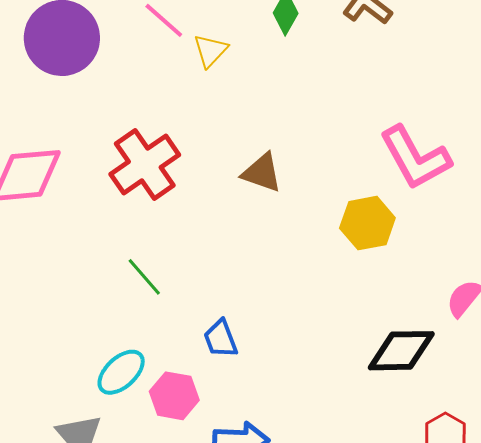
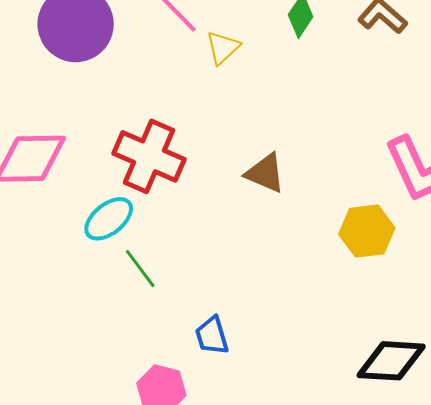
red cross: (145, 164) -> (149, 156), turned -36
cyan ellipse: (121, 372) -> (109, 219), moved

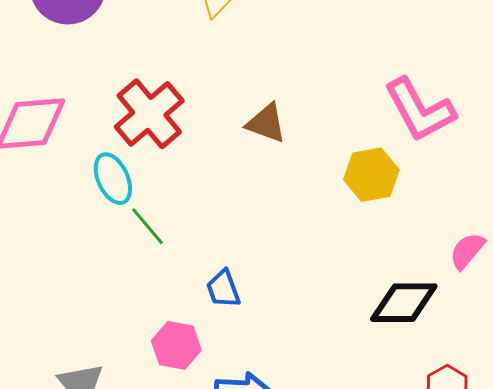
red cross: (149, 156) -> (149, 114), turned 30
cyan ellipse: (109, 219) -> (113, 179), turned -72

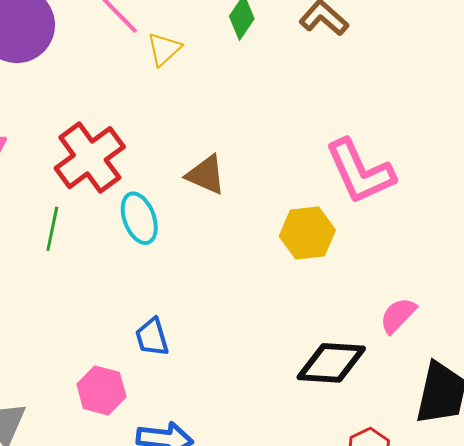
cyan ellipse: (113, 179) -> (139, 218), moved
green line: (147, 226) -> (52, 229), moved, turned 48

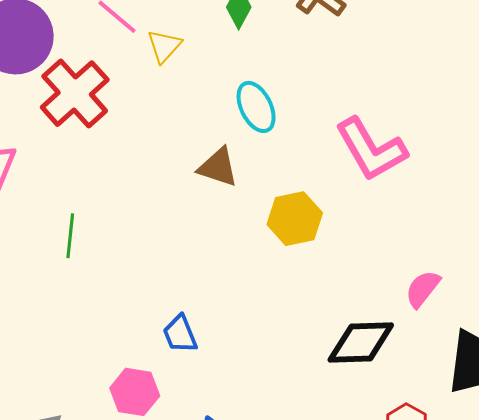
red cross: (90, 158) -> (75, 94), moved
cyan ellipse: (139, 218) -> (256, 107), moved
yellow hexagon: (307, 233) -> (295, 219), moved

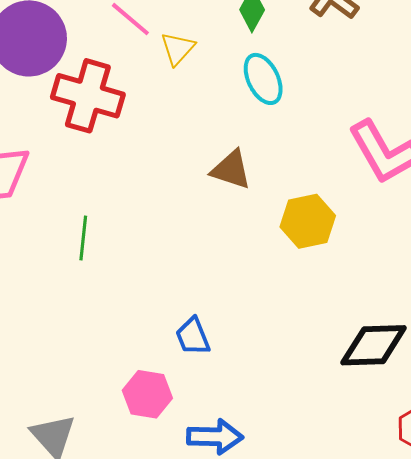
red cross: (75, 94) -> (88, 96), turned -32
cyan ellipse: (256, 107) -> (263, 79), moved

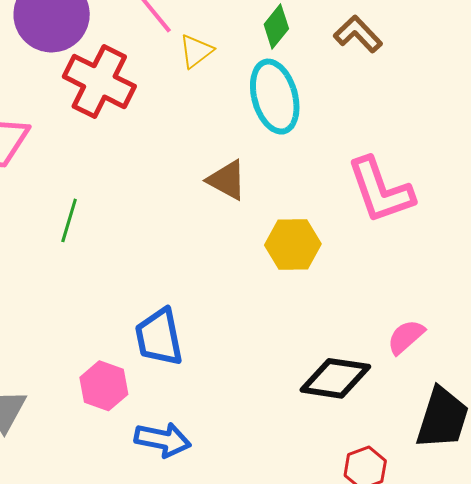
cyan ellipse: (263, 79) -> (275, 97), size x1.4
blue trapezoid: (193, 336) -> (159, 337), size x1.5

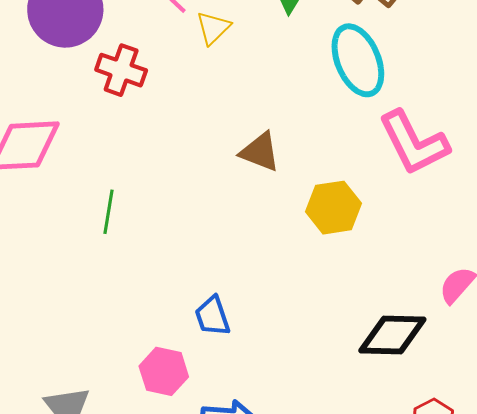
red cross: (99, 81) -> (121, 70), size x0.7
cyan ellipse: (275, 97) -> (358, 60), moved
blue trapezoid: (159, 337) -> (212, 316), size x0.7

